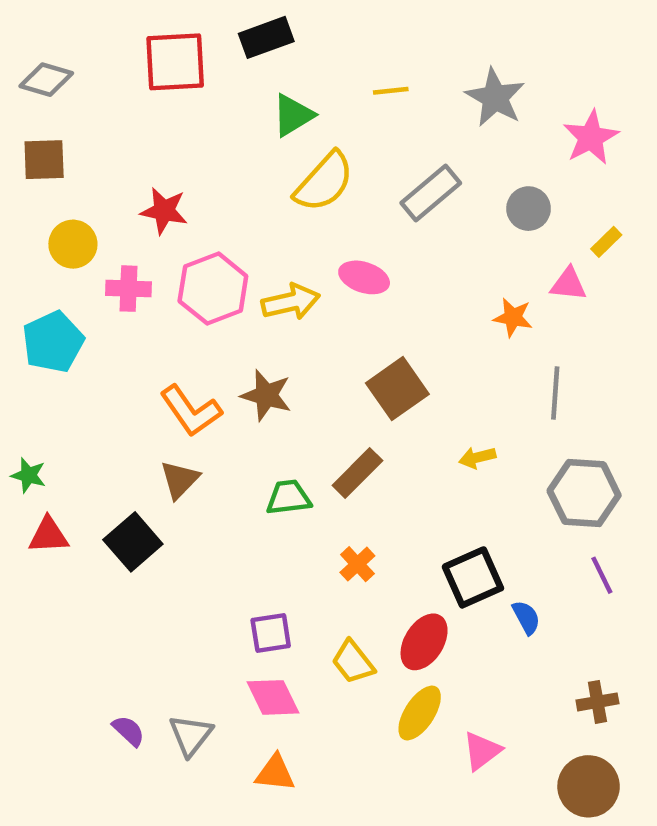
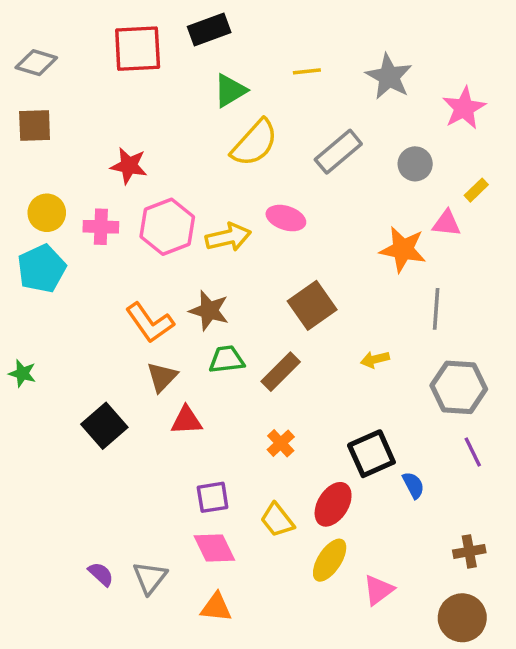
yellow circle: (73, 244) -> (47, 213), moved
orange star: (513, 317) -> (403, 249), size x1.5
brown triangle: (180, 480) -> (162, 377), moved
green trapezoid: (288, 497) -> (227, 359), moved
red triangle: (48, 535) -> (186, 421), moved

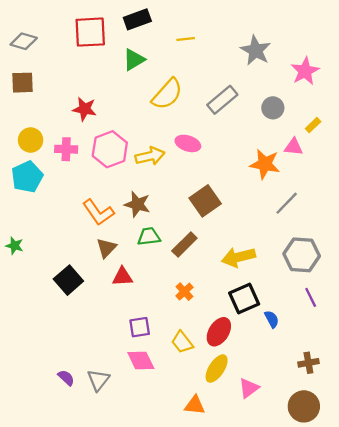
yellow line: (307, 71) -> (186, 39), moved
green triangle: (230, 91) -> (134, 60), moved
gray line: (436, 309) -> (287, 203), turned 40
yellow arrow: (375, 359) -> (238, 257), moved, size x1.8
orange triangle: (216, 607) -> (195, 405), moved

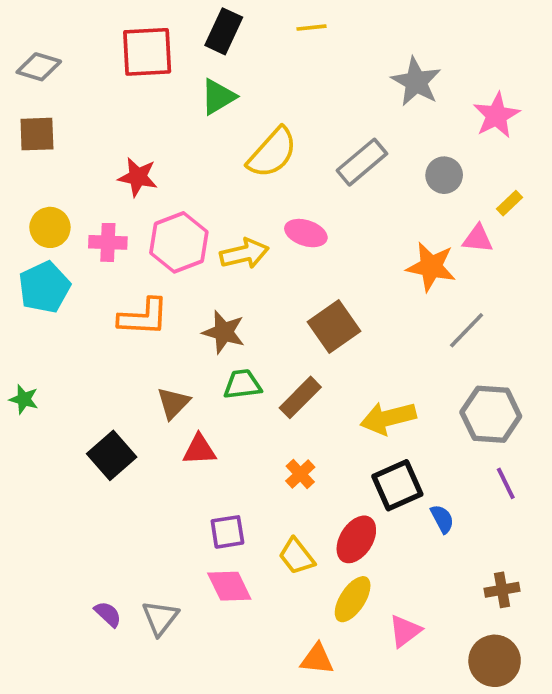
black rectangle: (137, 19) -> (224, 31), turned -45
yellow line: (186, 39) -> (311, 28), moved
orange L-shape: (98, 212) -> (143, 317), moved, turned -52

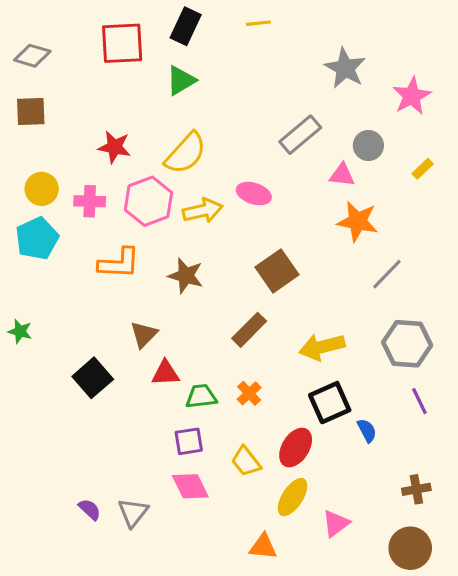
yellow semicircle: (272, 153) -> (186, 153), moved
pink triangle: (478, 239) -> (342, 175), moved
green trapezoid: (242, 384) -> (201, 396), moved

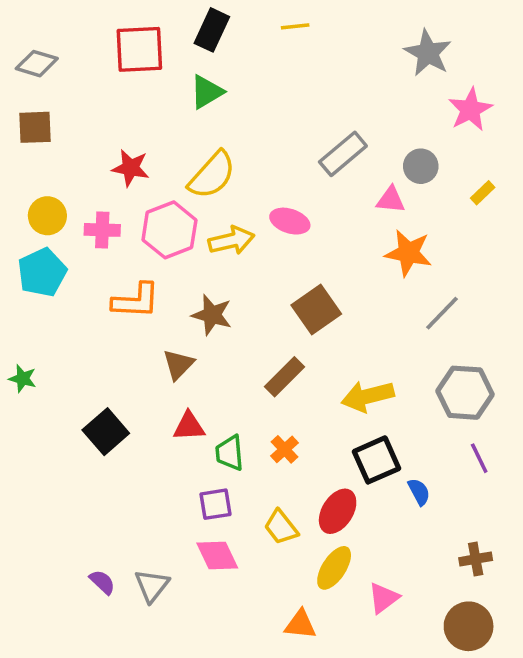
gray star: (345, 68) -> (428, 53), moved
brown triangle: (144, 334) -> (178, 364), moved
green trapezoid: (201, 396) -> (230, 453), turned -88

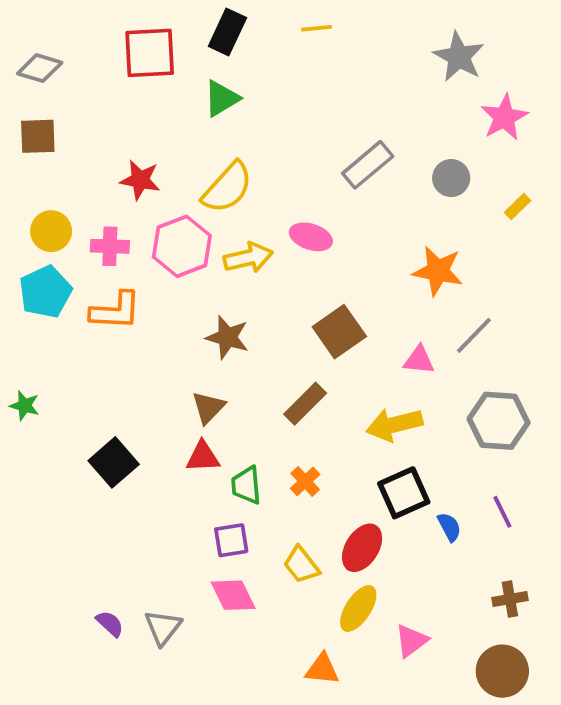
pink triangle: (391, 200) -> (419, 360), moved
orange L-shape: (136, 301) -> (116, 311), moved
brown triangle: (178, 364) -> (208, 407), moved
purple line: (479, 458) -> (502, 512), moved

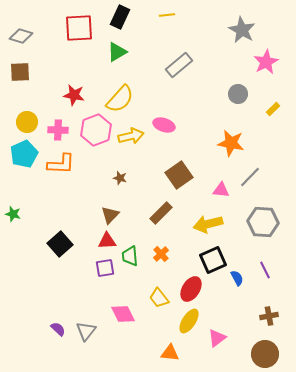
gray rectangle: (368, 165) -> (179, 65), moved
brown star: (227, 337) -> (120, 178), size x0.6
purple square: (231, 540) -> (105, 268), moved

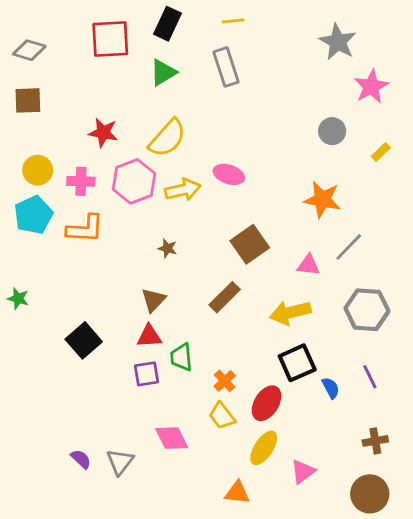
gray rectangle: (179, 65) -> (226, 67), moved, turned -68
orange cross: (161, 254) -> (225, 381), moved

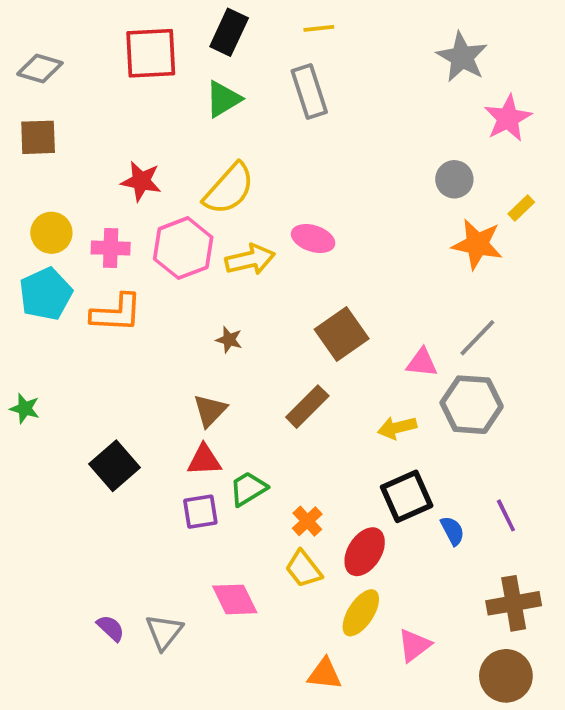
orange star: (322, 199) -> (477, 244), moved
gray hexagon: (367, 310) -> (472, 405), moved
yellow arrow: (290, 313) -> (397, 428), size x0.7
green trapezoid: (181, 357) -> (248, 489), turned 64
brown cross: (375, 441) -> (514, 603), size x1.5

